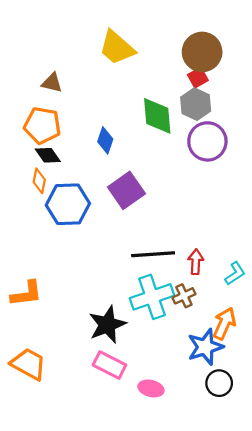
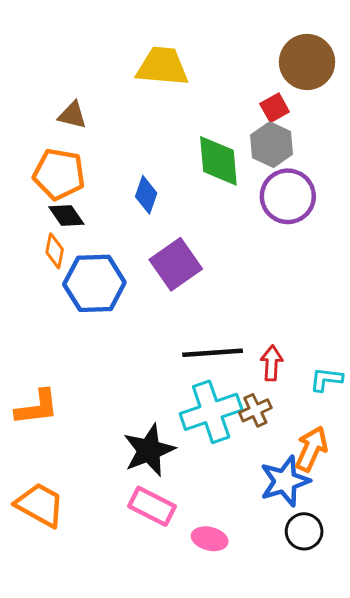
yellow trapezoid: (117, 48) -> (162, 66), turned 144
brown circle: (202, 52) -> (307, 62), moved
cyan L-shape: (235, 273) -> (326, 379), turned -140

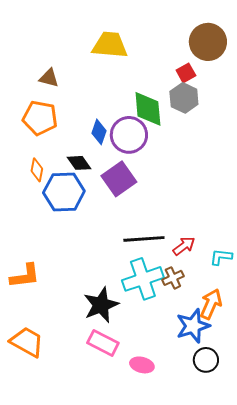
purple circle: (288, 196) -> (129, 135), moved
black diamond: (66, 216) -> (79, 163), moved
red arrow: (272, 363) -> (184, 246), turned 50

